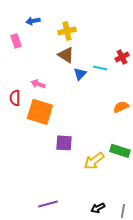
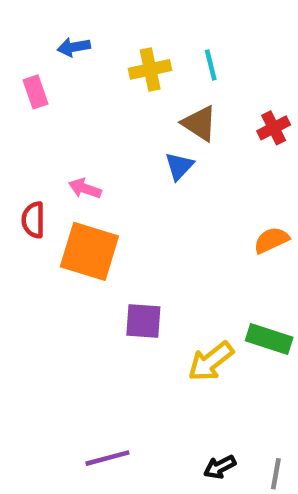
brown triangle: (66, 55) -> (199, 123), moved
cyan line: (100, 68) -> (211, 65), moved, turned 64

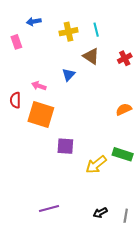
blue triangle: (179, 166) -> (68, 75), moved

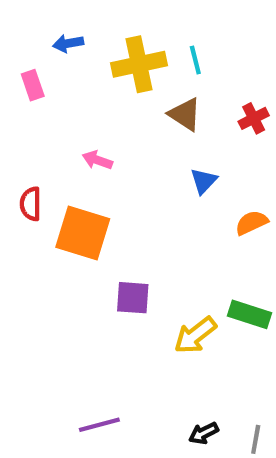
yellow cross: (68, 32) -> (139, 64), size x1.4
blue triangle: (68, 75) -> (204, 181), moved
pink arrow: (39, 86) -> (97, 160), moved

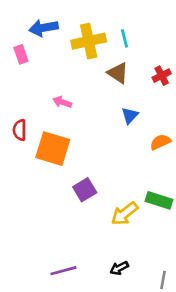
blue arrow: (68, 43) -> (44, 28), size x1.5
purple square: (133, 298) -> (85, 190), turned -35
black arrow: (204, 433) -> (119, 268), moved

